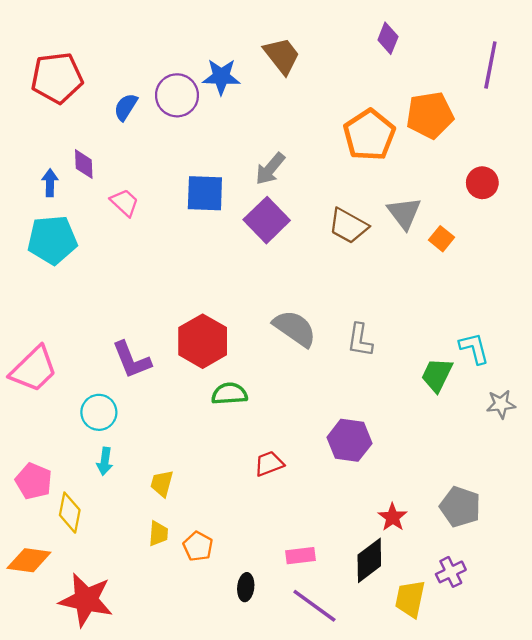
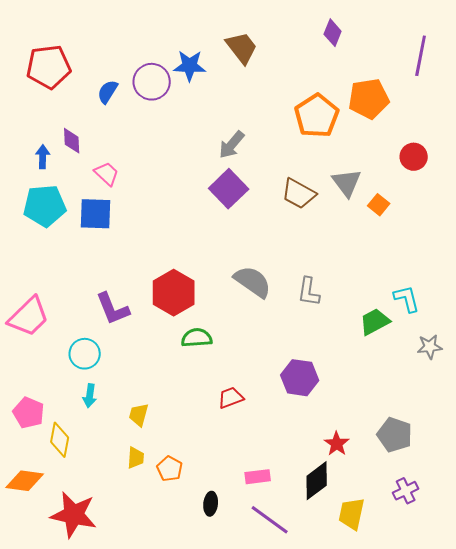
blue square: (205, 193) -> (96, 214), moved
green trapezoid: (437, 375) -> (375, 322), turned 36
purple cross: (451, 572) -> (406, 491), moved

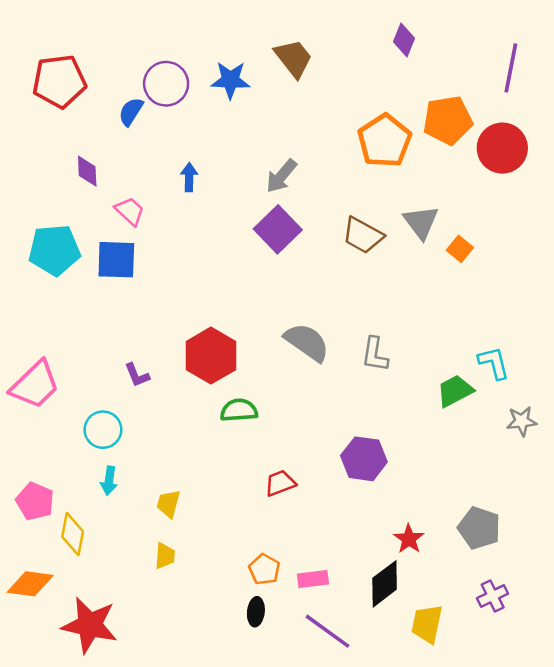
purple circle: (152, 82) -> (166, 84), moved
blue arrow: (43, 157) -> (189, 177), moved
red circle: (414, 157) -> (502, 148), moved, size x1.5
purple L-shape: (113, 309) -> (137, 375), size x0.6
orange pentagon: (170, 469) -> (264, 569), moved

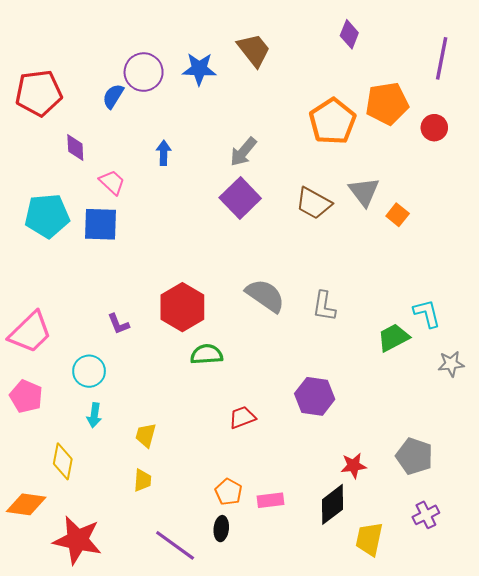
red pentagon: (59, 81) -> (39, 93), moved
red circle: (502, 148) -> (434, 128), size x0.6
pink pentagon: (35, 501) -> (26, 396), moved
red star: (409, 539) -> (353, 466), turned 30
purple line: (328, 631) -> (175, 545), moved

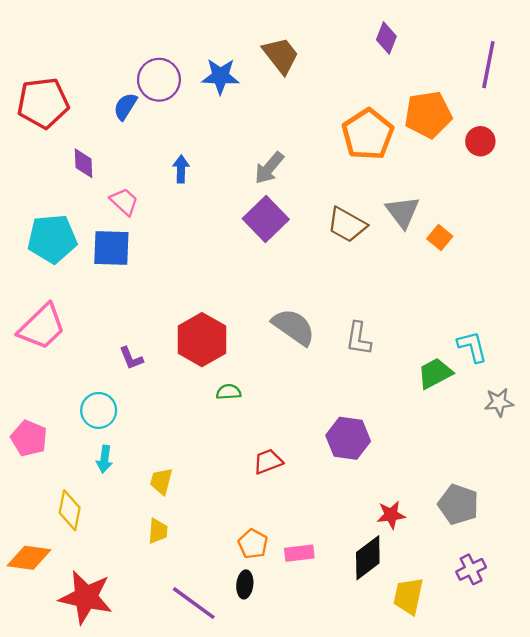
pink trapezoid: (30, 332) -> (42, 327), moved
green semicircle: (207, 354) -> (229, 392), size x0.7

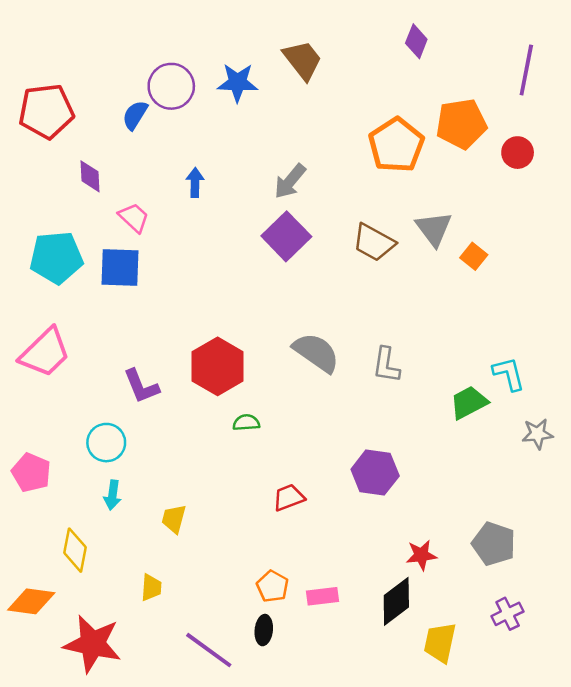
purple L-shape: (131, 358) -> (141, 386), size x1.4
yellow trapezoid: (158, 531) -> (151, 588), moved

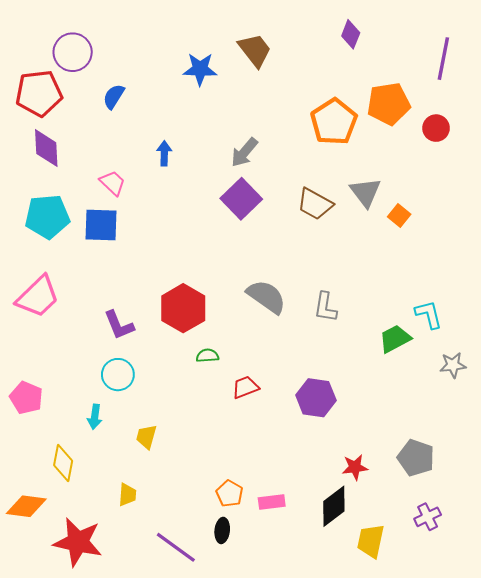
purple circle: (171, 86) -> (73, 52), moved
purple diamond: (90, 176) -> (46, 148), moved, size x1.4
cyan circle: (106, 443) -> (118, 375), moved
red trapezoid: (289, 498) -> (245, 387), moved

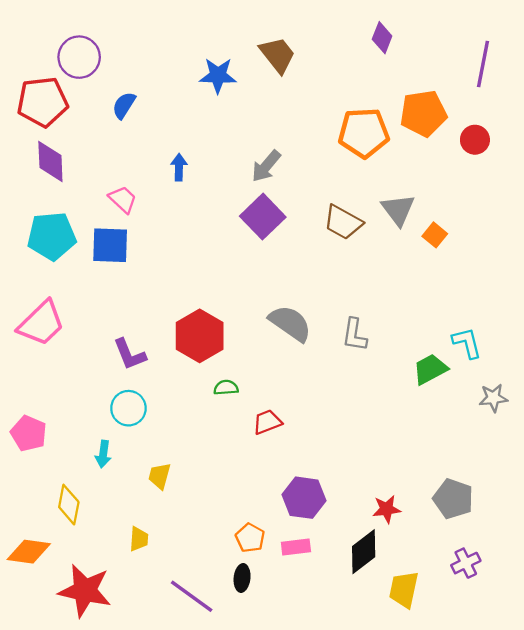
orange pentagon: (334, 122) -> (364, 133), turned 30
purple hexagon: (316, 398) -> (304, 498), moved

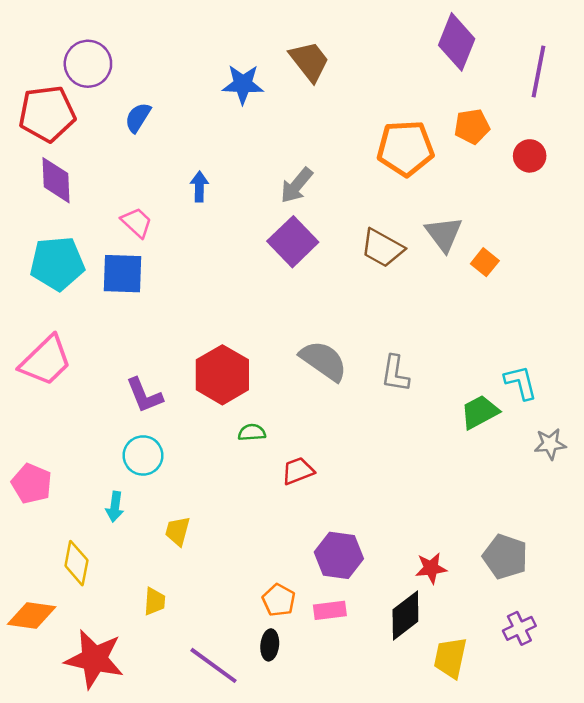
purple diamond: (382, 38) -> (457, 42), moved, size x1.6
orange pentagon: (423, 113) -> (472, 126), size x0.7

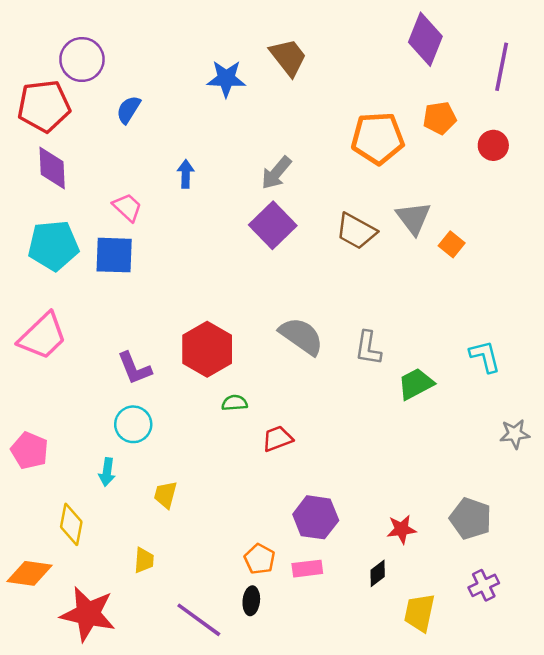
green trapezoid: (480, 412) -> (416, 384), moved
gray star: (550, 444) -> (515, 434), moved
black diamond: (405, 616) -> (378, 573), size x0.6

